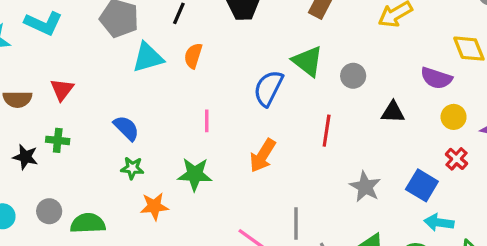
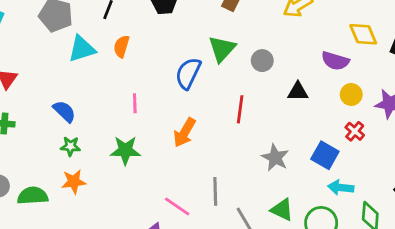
green triangle: (308, 61) -> (222, 49), turned 36
orange star: (154, 206) -> (74, 182), moved

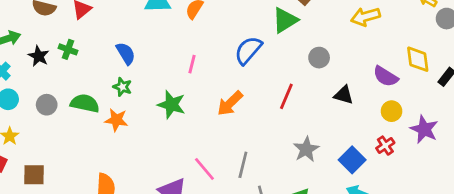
green triangle: (222, 49) -> (285, 20), moved
green semicircle: (33, 196) -> (85, 103), moved

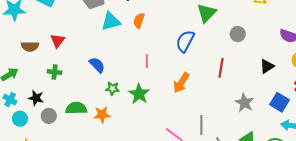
black star: (39, 56) -> (36, 98), moved
green star: (122, 87) -> (112, 89), moved
black triangle: (344, 95) -> (267, 66), moved, turned -35
green star: (171, 105) -> (139, 94), turned 30

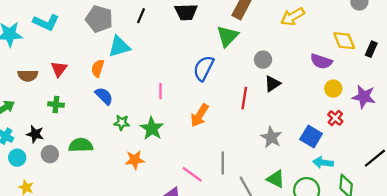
orange semicircle: (139, 21) -> (98, 68), moved
black triangle: (267, 66) -> (272, 84), moved
orange star: (102, 115) -> (135, 160), moved

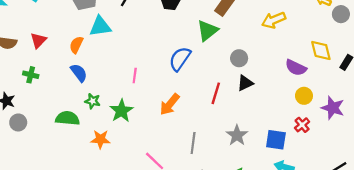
blue square: (311, 136) -> (276, 140), turned -30
green semicircle: (81, 145) -> (67, 118), moved
gray line: (223, 163) -> (193, 143), moved

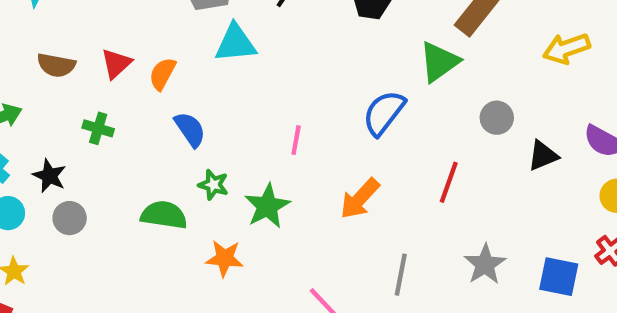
orange semicircle: (76, 45) -> (162, 74), moved
black triangle: (245, 83) -> (543, 156), moved

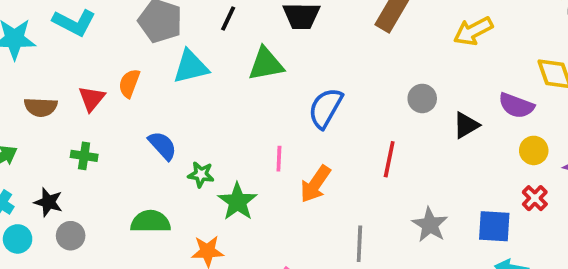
green triangle: (439, 62) -> (266, 64), moved, turned 33
orange semicircle: (162, 74) -> (129, 83), moved
pink line: (296, 140) -> (279, 159), moved
green star: (213, 185) -> (201, 174), moved

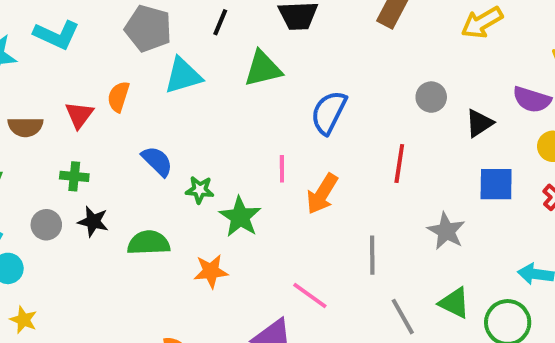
black star: (48, 202) -> (93, 221), moved
blue square: (494, 226) -> (496, 184), moved
gray circle: (71, 236) -> (46, 225), moved

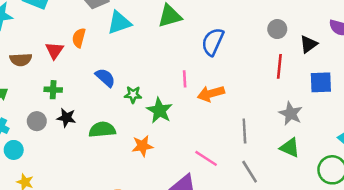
red line: (399, 164) -> (279, 66), moved
orange arrow: (322, 194) -> (211, 94), turned 45
green triangle: (454, 303) -> (290, 148), moved
gray line: (403, 317) -> (250, 172), moved

